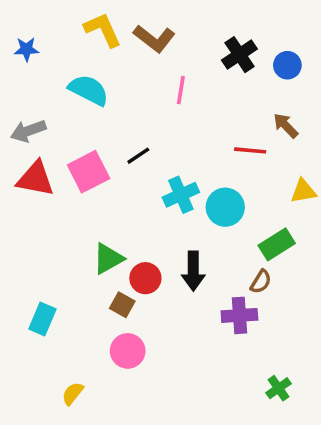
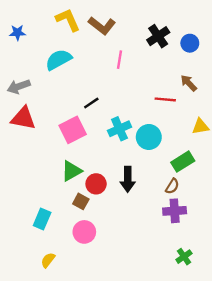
cyan semicircle: (89, 90) -> (59, 60), turned -56
pink square: (89, 172) -> (73, 130), moved
purple cross: (239, 315) -> (175, 211), moved
cyan rectangle: (42, 319) -> (42, 219), moved

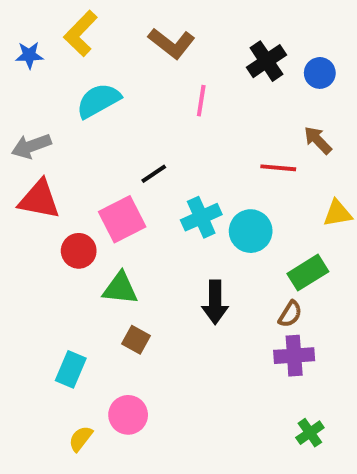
yellow L-shape: (68, 20) -> (81, 33), moved, turned -112
green triangle: (71, 171) -> (120, 288), turned 35
red circle: (96, 184) -> (79, 251), moved
pink circle: (84, 232) -> (128, 415), moved

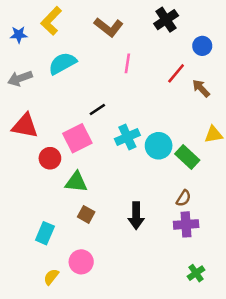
black cross: (266, 61) -> (166, 20), moved
gray arrow: (31, 146) -> (20, 78), moved
red line: (278, 168) -> (176, 73), moved, turned -55
green rectangle: (308, 273) -> (187, 157), moved, turned 75
black arrow: (215, 302) -> (136, 216), moved

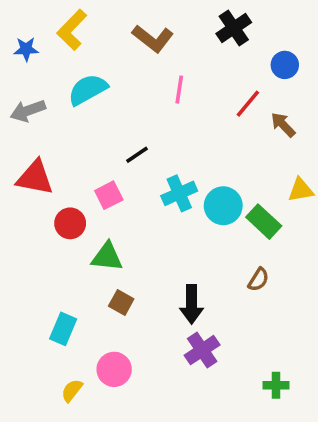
pink square: (77, 138) -> (109, 195), size x0.7
purple cross: (186, 224) -> (202, 350), moved, turned -30
green cross: (196, 273) -> (276, 385), turned 35

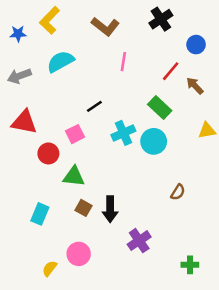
green rectangle: (264, 222) -> (160, 107), moved
black arrow: (192, 304) -> (110, 209), moved
cyan rectangle: (63, 329) -> (40, 214), moved

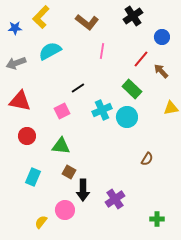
red circle: (48, 153) -> (27, 136), moved
black arrow: (110, 209) -> (83, 190), moved

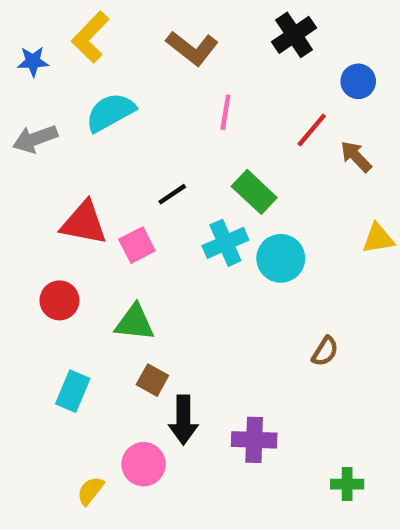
green rectangle: (132, 89) -> (254, 192), moved
red triangle: (20, 101) -> (84, 223), moved
purple cross: (115, 199) -> (254, 440), turned 36

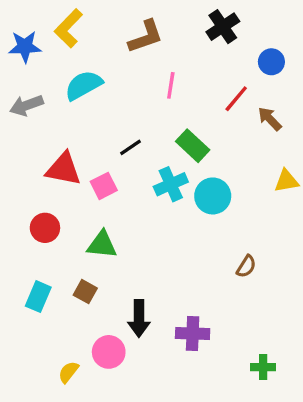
brown L-shape: (192, 48) -> (146, 37), turned -57
blue star: (33, 61) -> (25, 47), size x1.4
brown square: (152, 380) -> (85, 292), moved
cyan rectangle: (73, 391) -> (38, 297), moved

